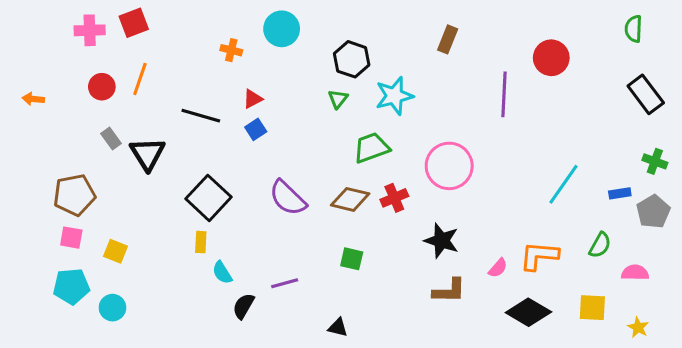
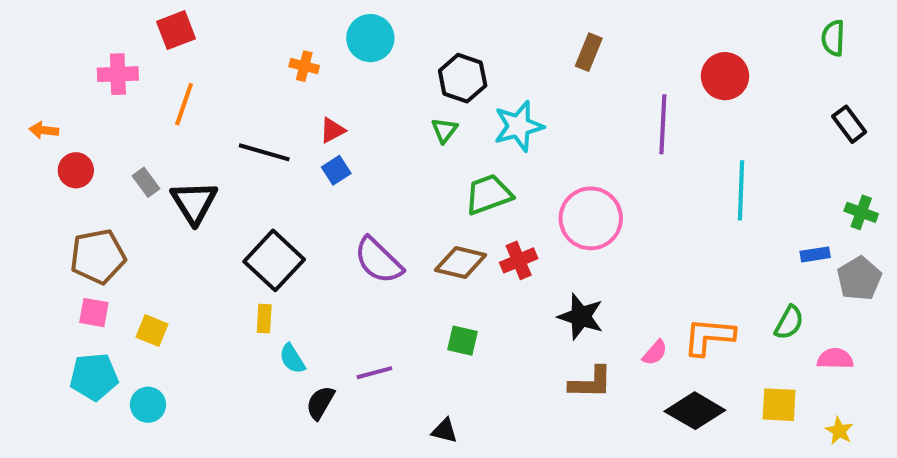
pink cross: (90, 30) -> (118, 74), moved
red circle: (102, 87) -> (76, 170), moved
black rectangle: (646, 94) -> (849, 124), size x0.7
cyan line: (563, 184) -> (741, 190), moved, turned -33

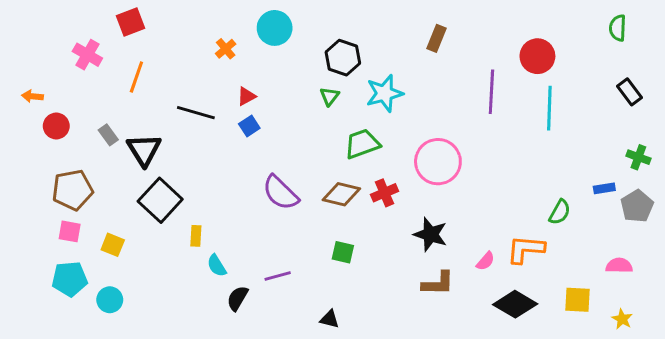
orange cross: (304, 66) -> (226, 49), turned 36
pink cross: (118, 74) -> (87, 55), turned 32
cyan line: (741, 190) -> (549, 108), moved
black square: (274, 260) -> (160, 200), moved
green semicircle: (789, 323) -> (560, 212), moved

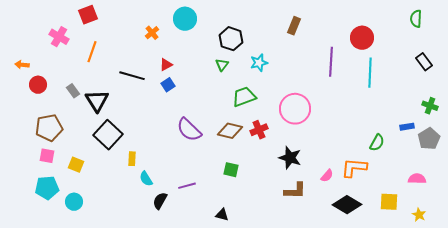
cyan star: (384, 93) -> (259, 63), size x0.7

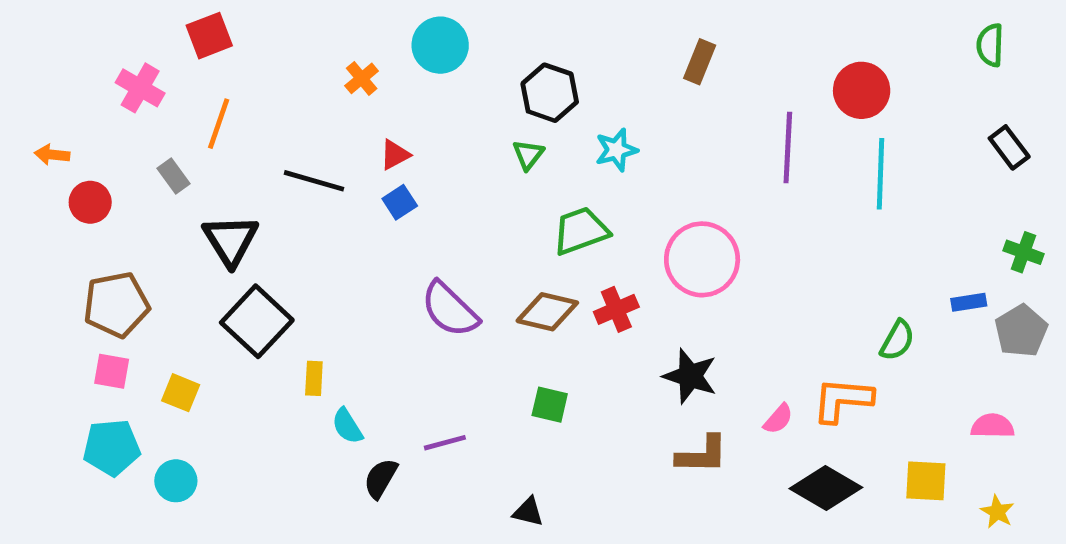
gray rectangle: (73, 91) -> (173, 176), moved

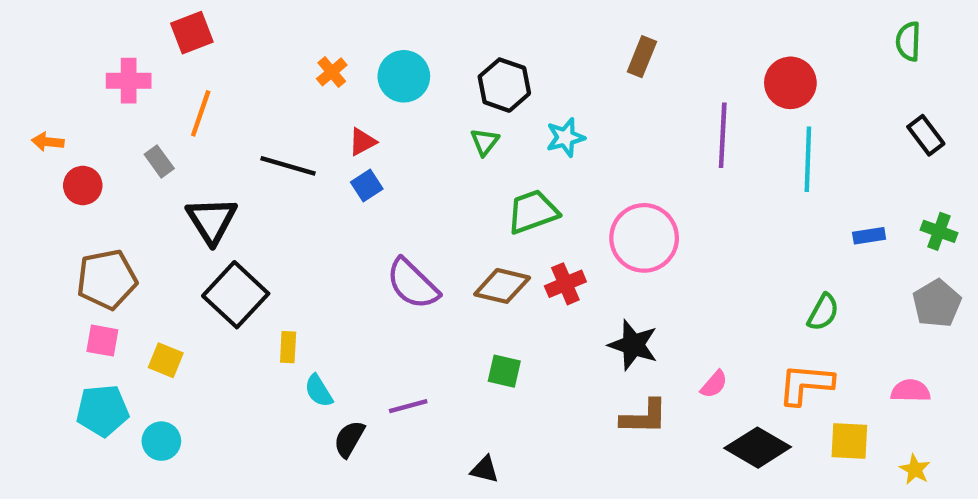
cyan circle: (440, 45) -> (404, 76), moved
pink cross: (140, 88) -> (129, 81), turned -30
blue rectangle: (969, 302) -> (869, 236), moved
orange L-shape: (843, 400) -> (806, 384), moved

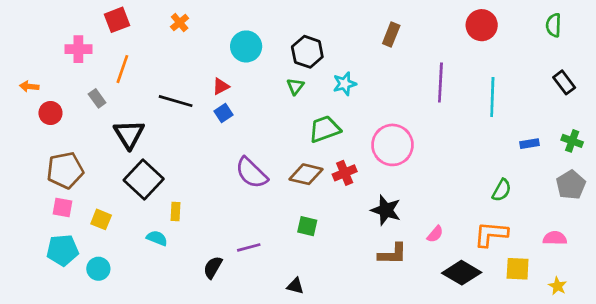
orange cross: (332, 72) -> (180, 23), moved
red circle: (790, 83) -> (482, 25), moved
cyan semicircle: (319, 391) -> (157, 238), moved, turned 144

